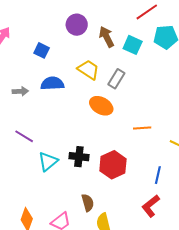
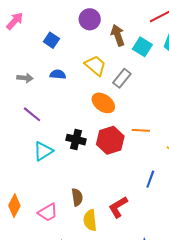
blue semicircle: (52, 83) -> (58, 74), size x0.7
purple line: (24, 136) -> (32, 114), moved
black cross: (79, 157) -> (76, 140), moved
red hexagon: (113, 165) -> (110, 140), moved
red L-shape: (151, 206) -> (118, 207), moved

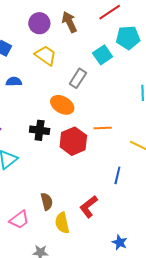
brown arrow: (118, 35) -> (69, 22), moved
cyan square: (142, 47) -> (103, 55), moved, turned 30
yellow trapezoid: (95, 65) -> (46, 55), moved
black cross: (76, 140) -> (40, 130), moved

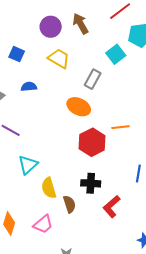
black cross: (40, 130) -> (91, 183), moved
yellow semicircle: (62, 223) -> (49, 188), moved

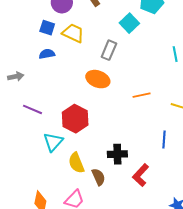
blue square: (17, 54) -> (47, 28), moved
blue semicircle: (29, 87) -> (47, 54), moved
red hexagon: (92, 142) -> (75, 119), moved

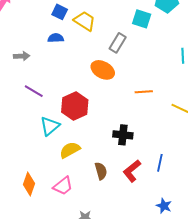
cyan square: (129, 23) -> (142, 19), turned -36
blue line: (164, 139) -> (160, 163), moved
black cross: (117, 154) -> (123, 135), moved
yellow semicircle: (76, 163) -> (70, 150), turned 75
brown semicircle: (98, 177) -> (101, 171), moved

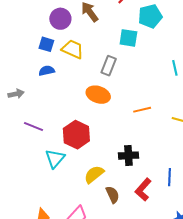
yellow semicircle: (70, 150) -> (94, 174), moved

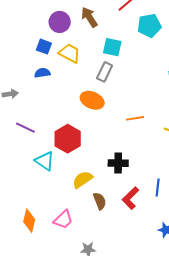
cyan square: (128, 38) -> (112, 47), moved
cyan triangle: (55, 158) -> (45, 161), turned -40

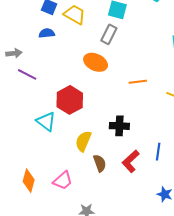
purple line: (25, 128) -> (27, 74), moved
yellow semicircle: (83, 180) -> (83, 141), turned -35

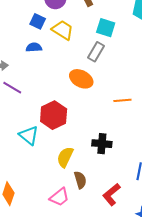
red L-shape: (131, 161) -> (111, 195), moved
pink trapezoid: (63, 181) -> (59, 197), moved

